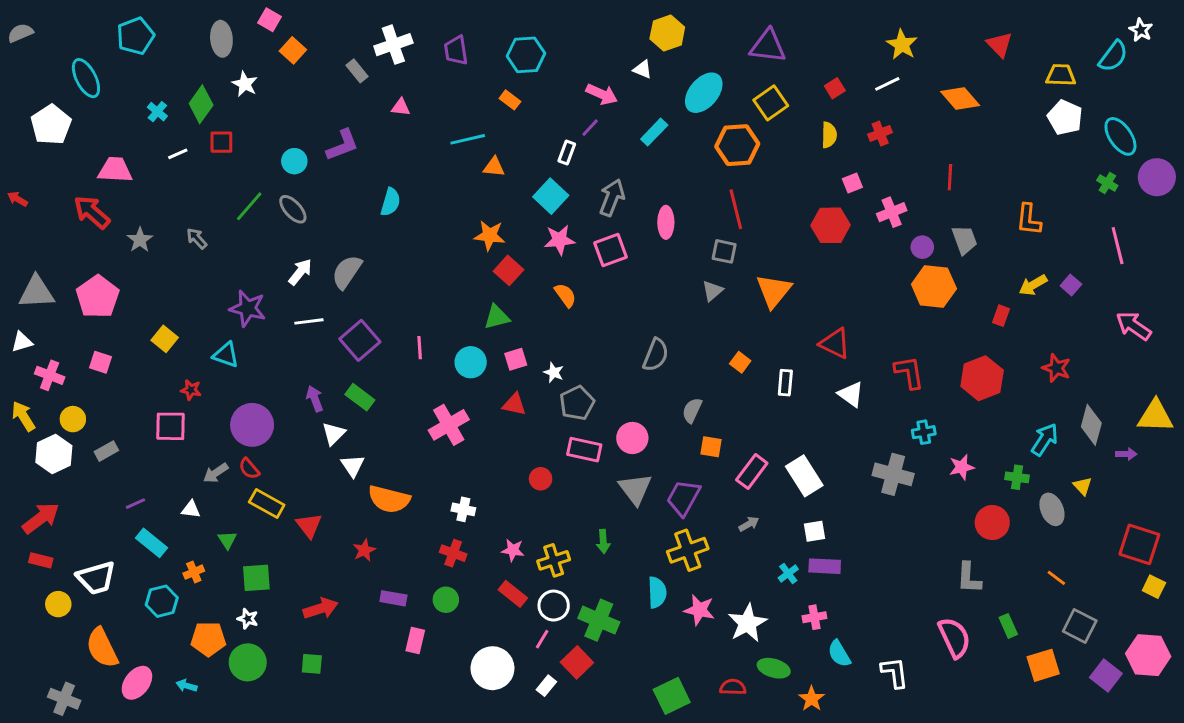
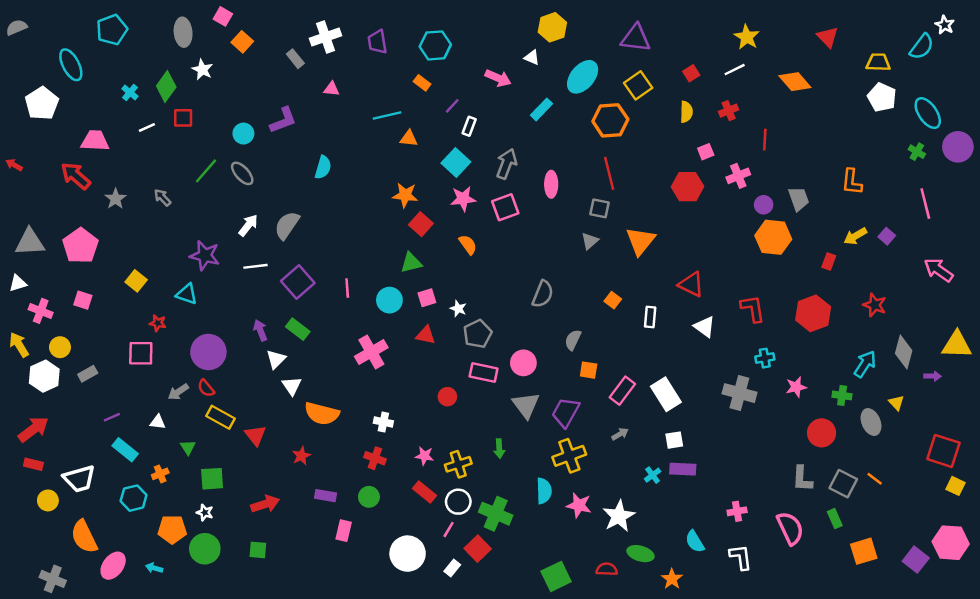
purple line: (590, 128) -> (452, 106), moved
red line: (950, 177) -> (765, 140), moved
pink cross: (814, 617) -> (737, 511), moved
gray square: (1080, 626) -> (843, 484), moved

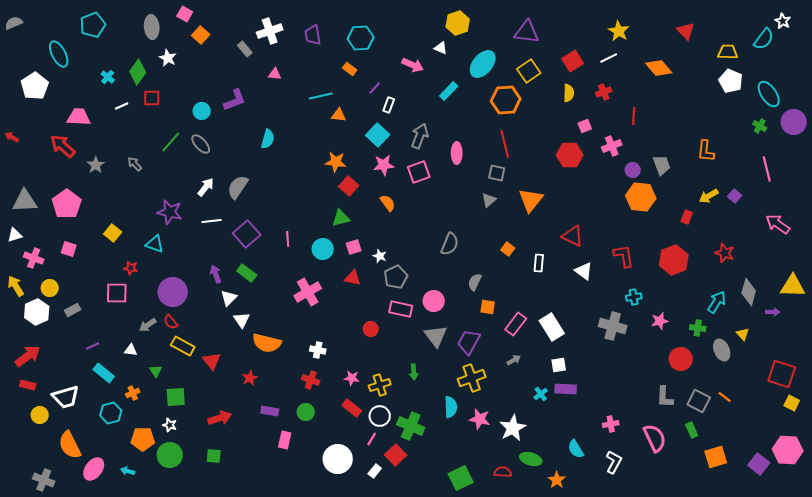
red square: (691, 73) -> (573, 61), size x1.5
white L-shape: (741, 557) -> (614, 462), turned 35

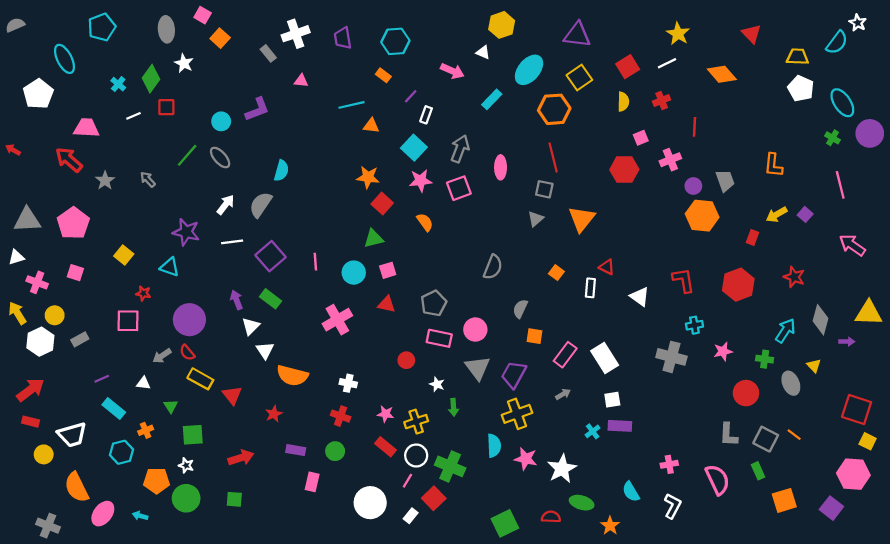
cyan semicircle: (268, 139) -> (281, 171), moved
red triangle: (573, 236) -> (607, 267), moved, size x0.7
white star: (380, 256) -> (437, 384), moved
pink hexagon: (788, 450) -> (853, 474), moved

